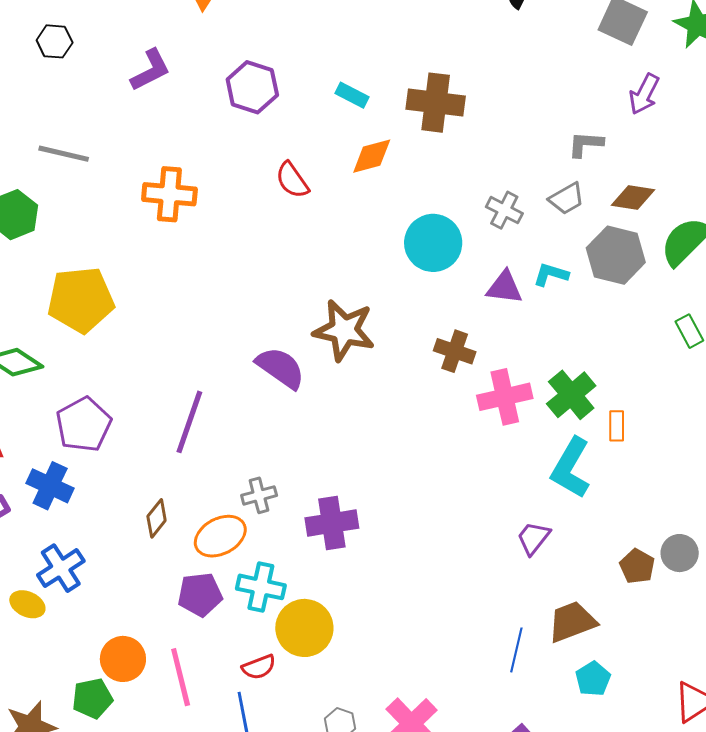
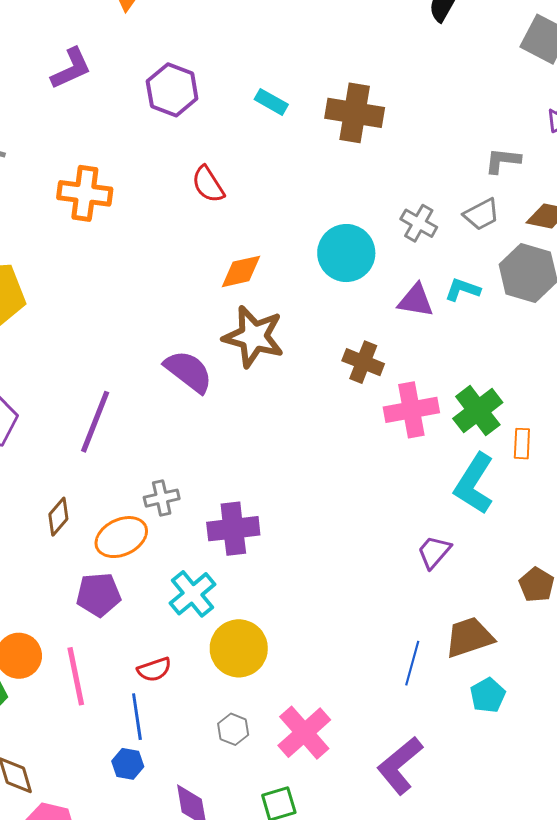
orange diamond: (372, 156) -> (241, 271), moved
cyan cross: (261, 587) -> (192, 594), moved, turned 36
yellow circle: (304, 628) -> (239, 648), moved

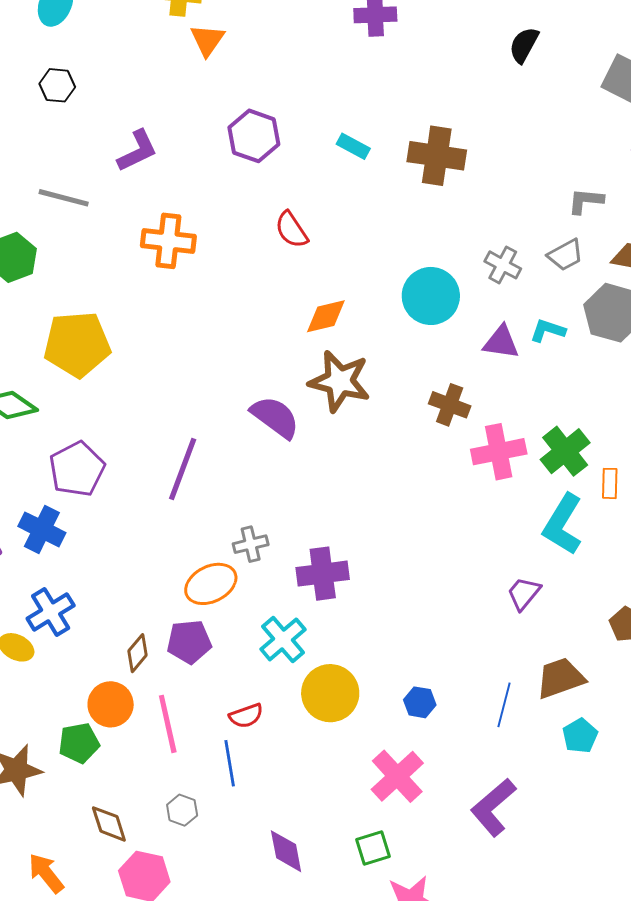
purple L-shape: (71, 69) -> (137, 151), moved
brown diamond: (58, 517) -> (138, 653), moved
gray hexagon: (233, 729) -> (182, 810), moved
blue hexagon: (128, 764) -> (420, 702), moved

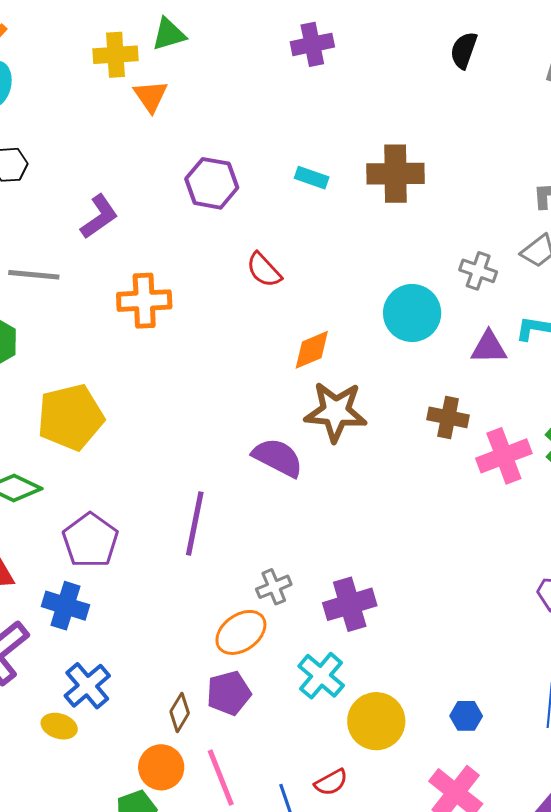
red semicircle: (246, 716) -> (331, 782), moved

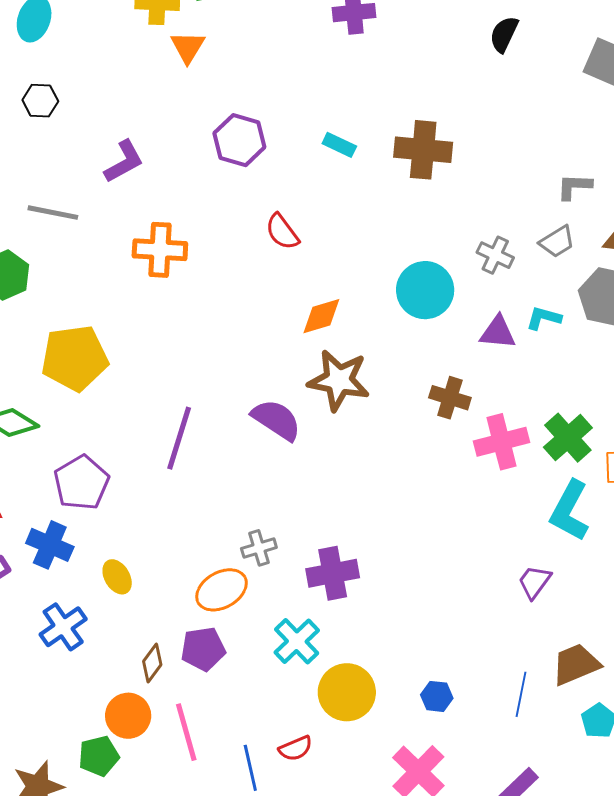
purple line: (195, 523) -> (179, 438), moved
yellow ellipse: (59, 726) -> (117, 577), moved, turned 36

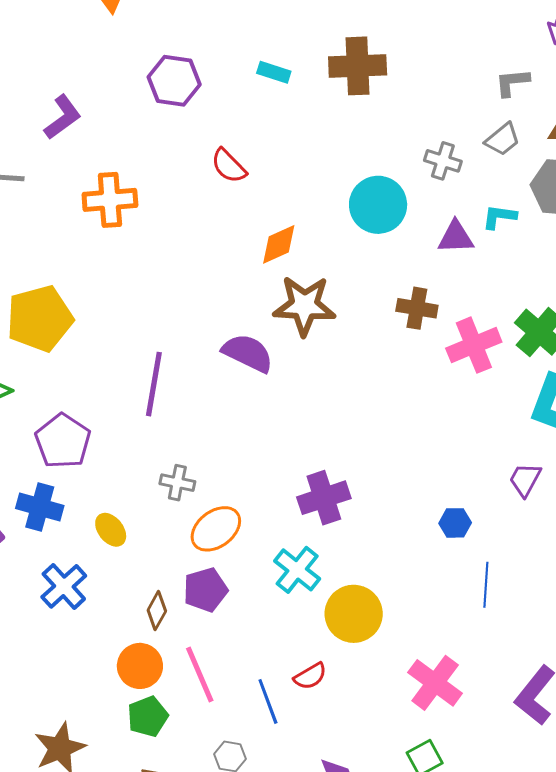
gray cross: (259, 548) -> (177, 483), moved, turned 36
blue line: (521, 694) -> (486, 585), moved
blue hexagon: (437, 696) -> (455, 523), moved
green pentagon: (99, 756) -> (148, 717), moved

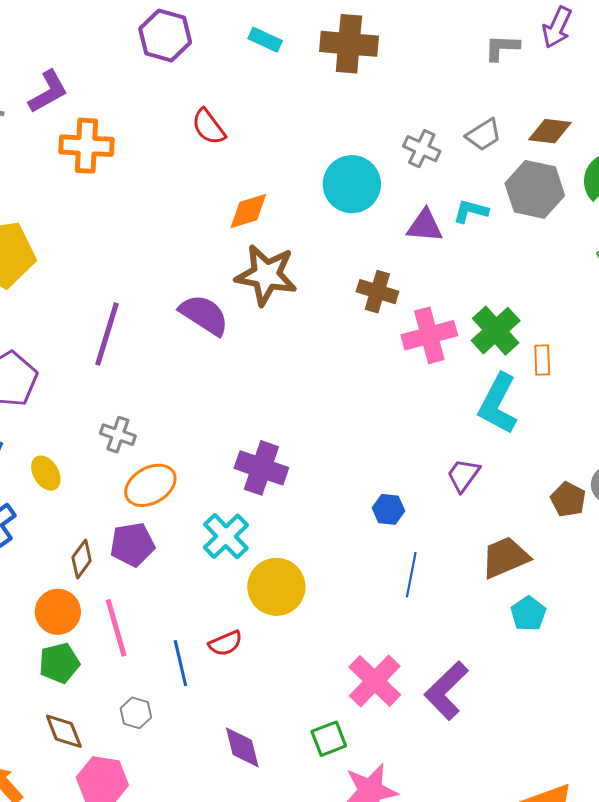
gray L-shape: (512, 82) -> (502, 48), moved
purple L-shape: (63, 117) -> (48, 92), moved
purple cross: (324, 498) -> (261, 468), turned 30
pink cross: (435, 683) -> (375, 681), moved

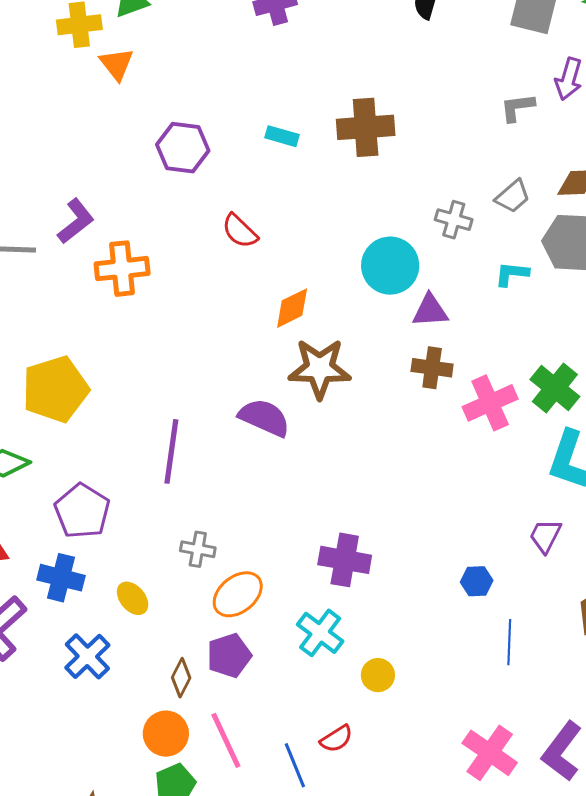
purple triangle: (425, 226) -> (430, 311), moved
yellow circle: (276, 587) -> (378, 675), size x0.6

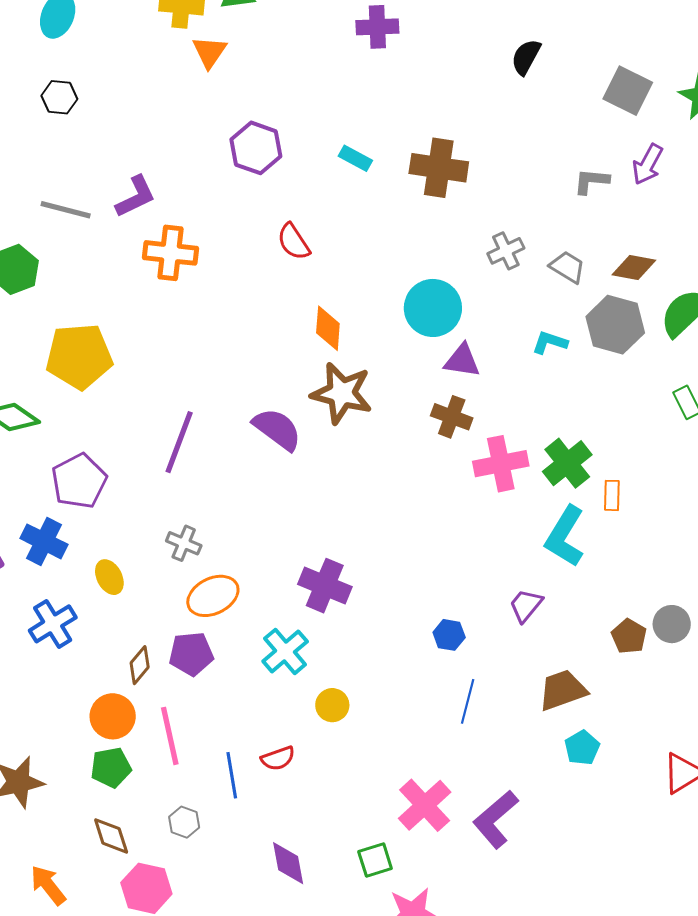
gray trapezoid: (513, 196) -> (567, 267), turned -120
gray cross: (454, 220) -> (506, 251), moved, turned 36
orange diamond: (292, 308) -> (328, 328), turned -72

